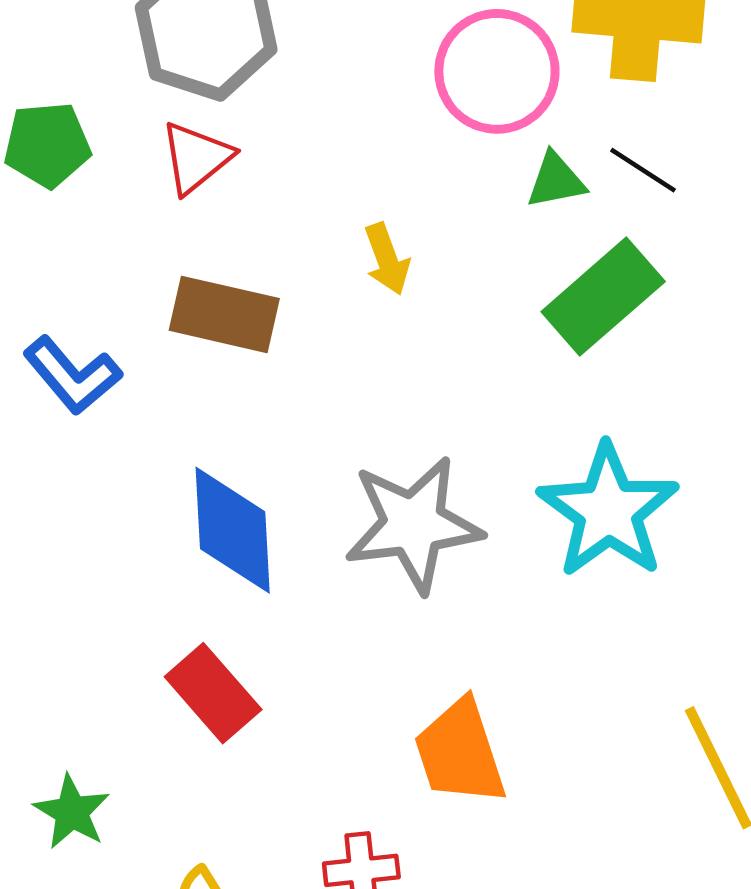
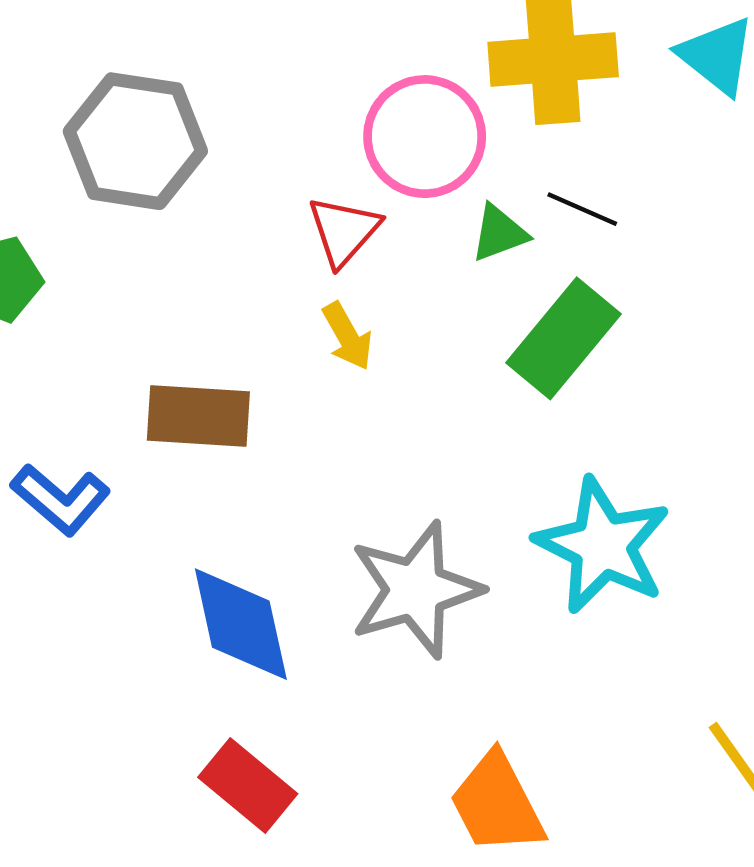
red triangle: (196, 158) -> (344, 231), moved

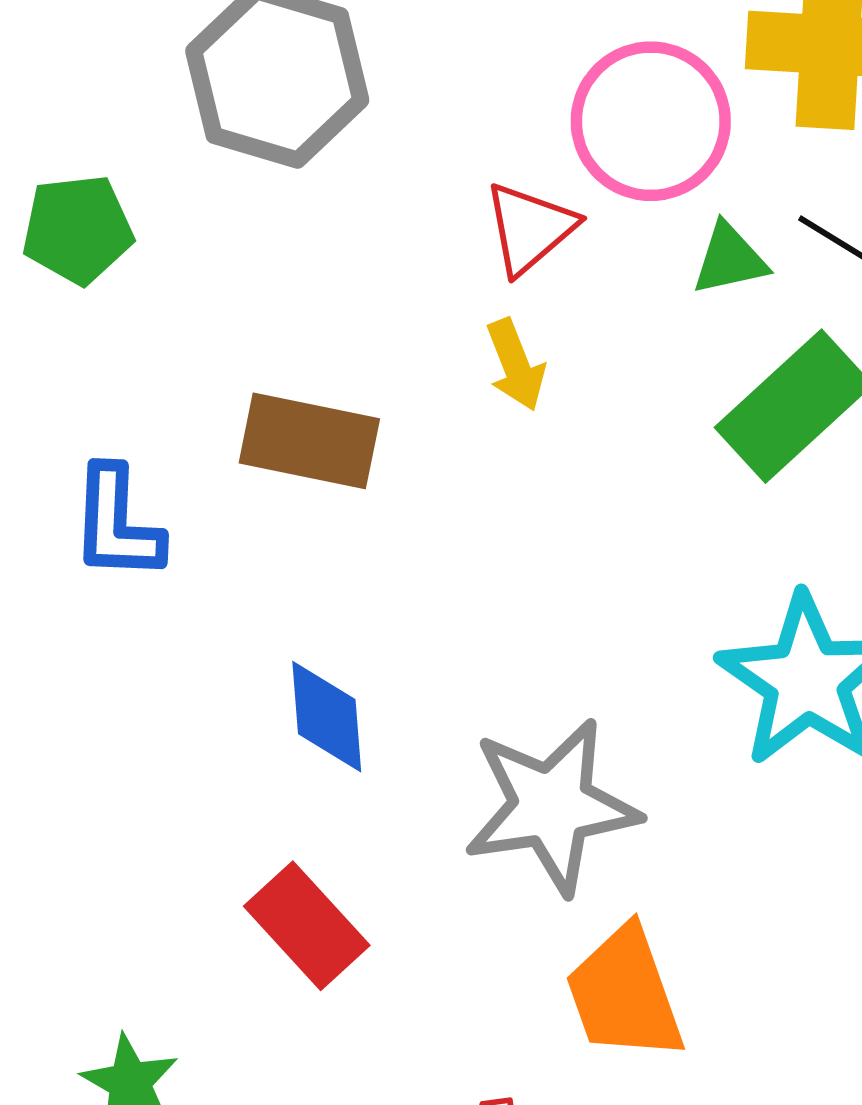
blue L-shape: (61, 499) -> (117, 524), turned 44
gray star: (415, 590) -> (552, 806), moved
blue diamond: (241, 624) -> (327, 717), size x0.7

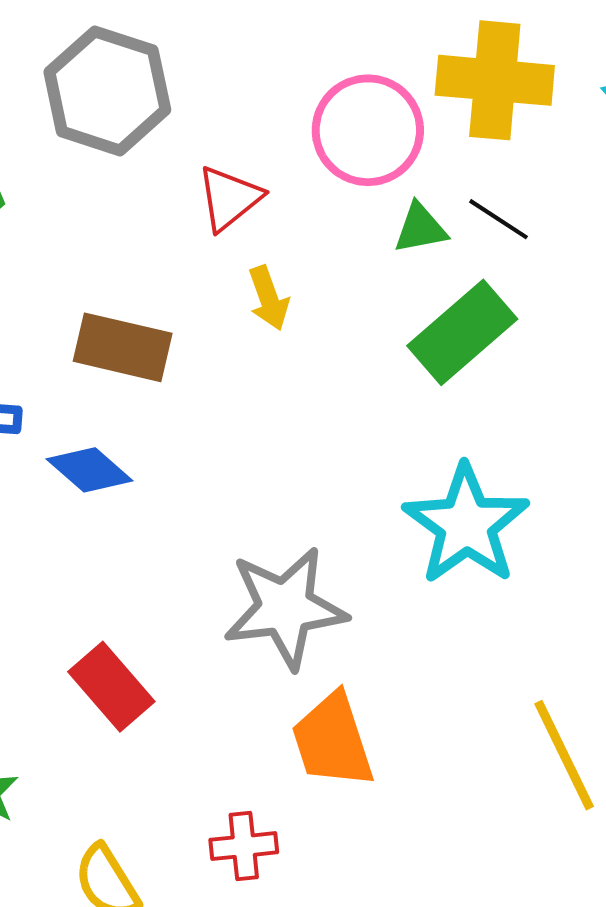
red triangle: (530, 228) -> (229, 198), moved
blue diamond: (327, 717) -> (90, 470), moved, turned -46

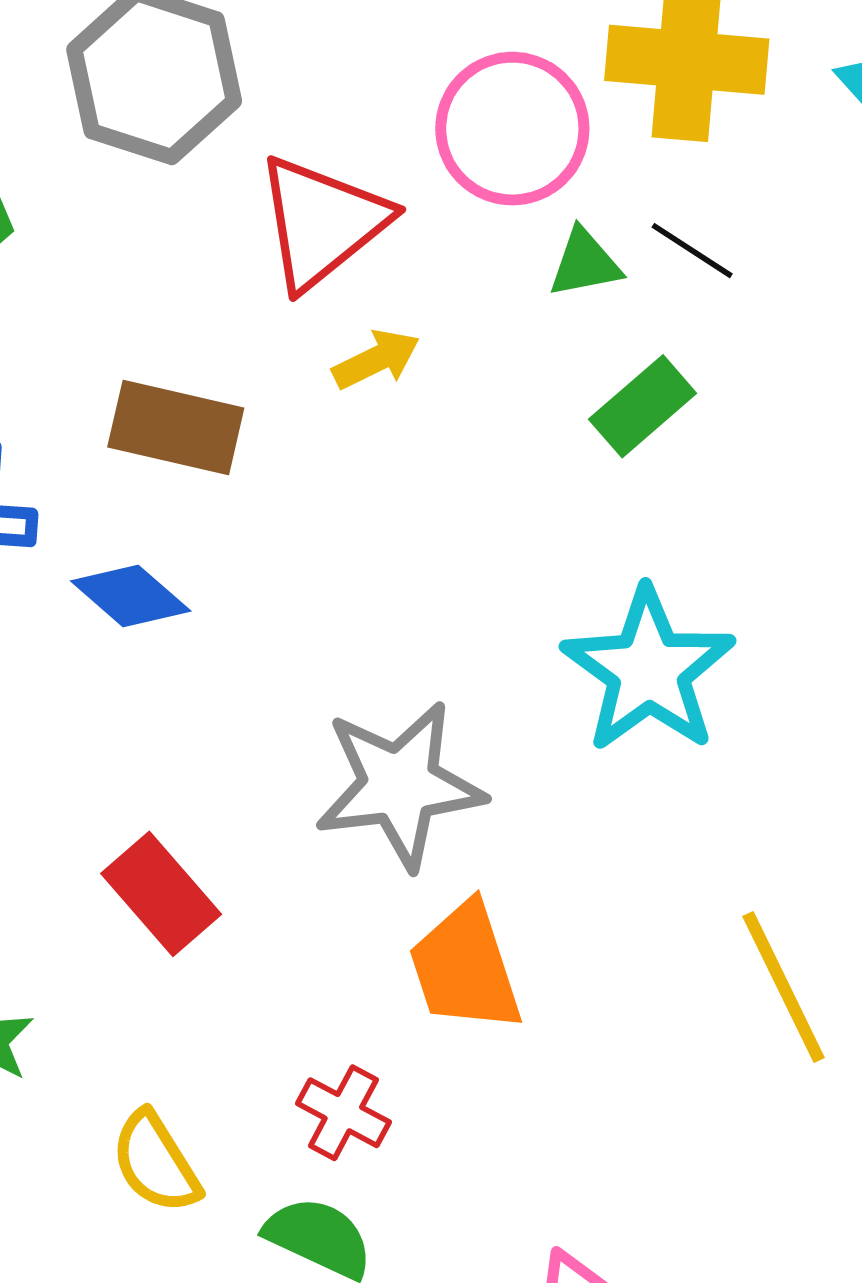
red triangle: (229, 198) -> (322, 222), size x1.5
yellow arrow: (269, 298) -> (376, 359), turned -96
green rectangle: (462, 332) -> (643, 406), size x0.7
red cross: (244, 846) -> (343, 1113), turned 34

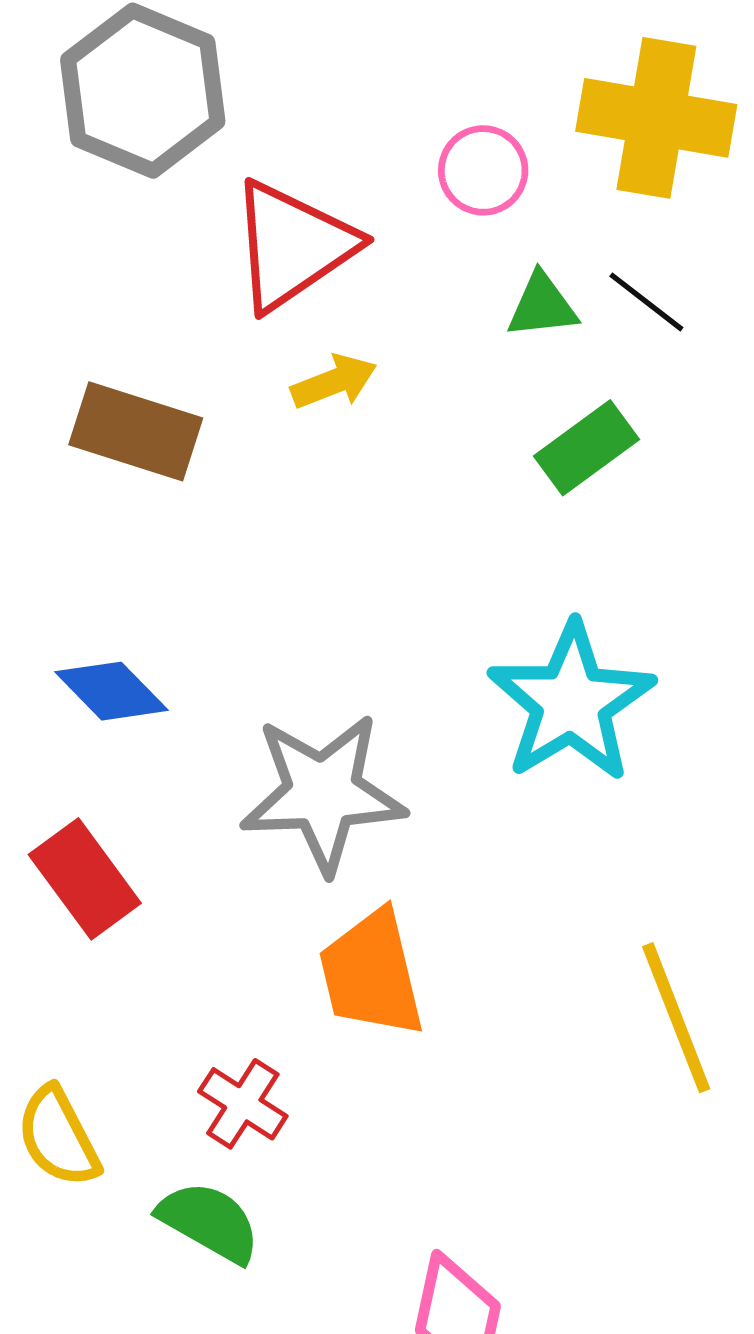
pink circle: (512, 129) -> (483, 170), size x0.6
blue diamond: (131, 596) -> (112, 691), moved

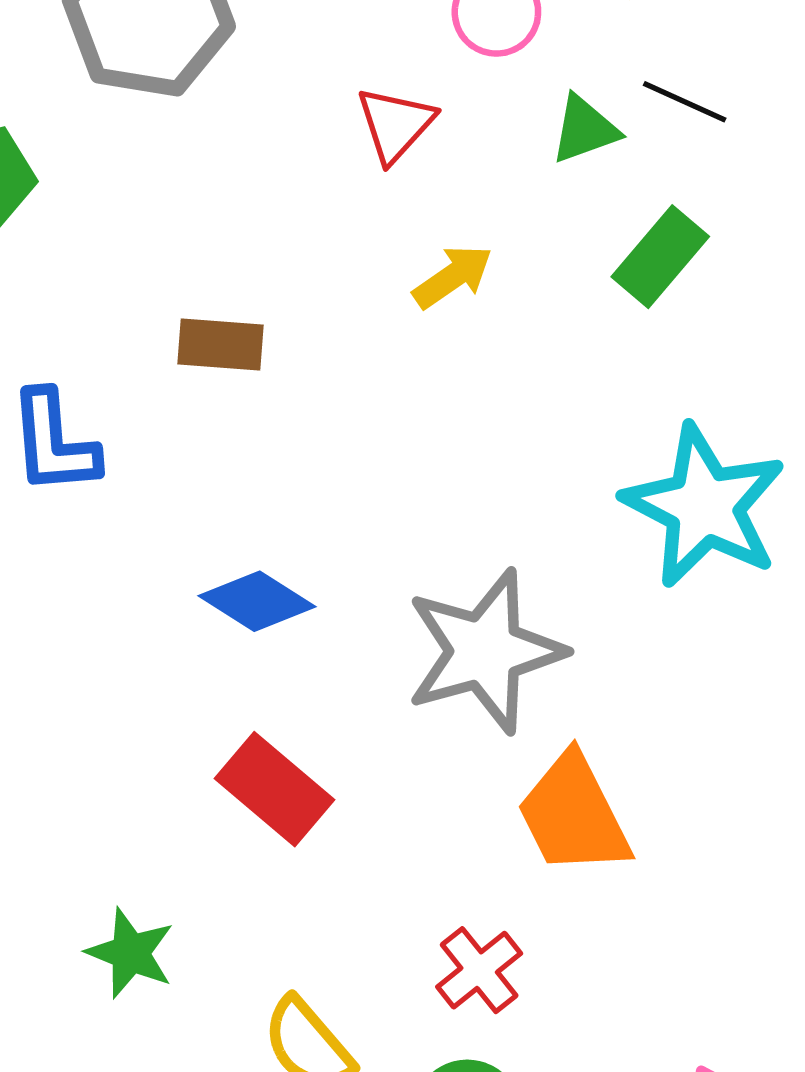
red triangle: (293, 246) -> (395, 124), moved, size x0.6
yellow arrow: (334, 382) -> (453, 277), moved
brown rectangle: (136, 431) -> (221, 345), size x0.7
red cross: (243, 1104) -> (479, 970), turned 32

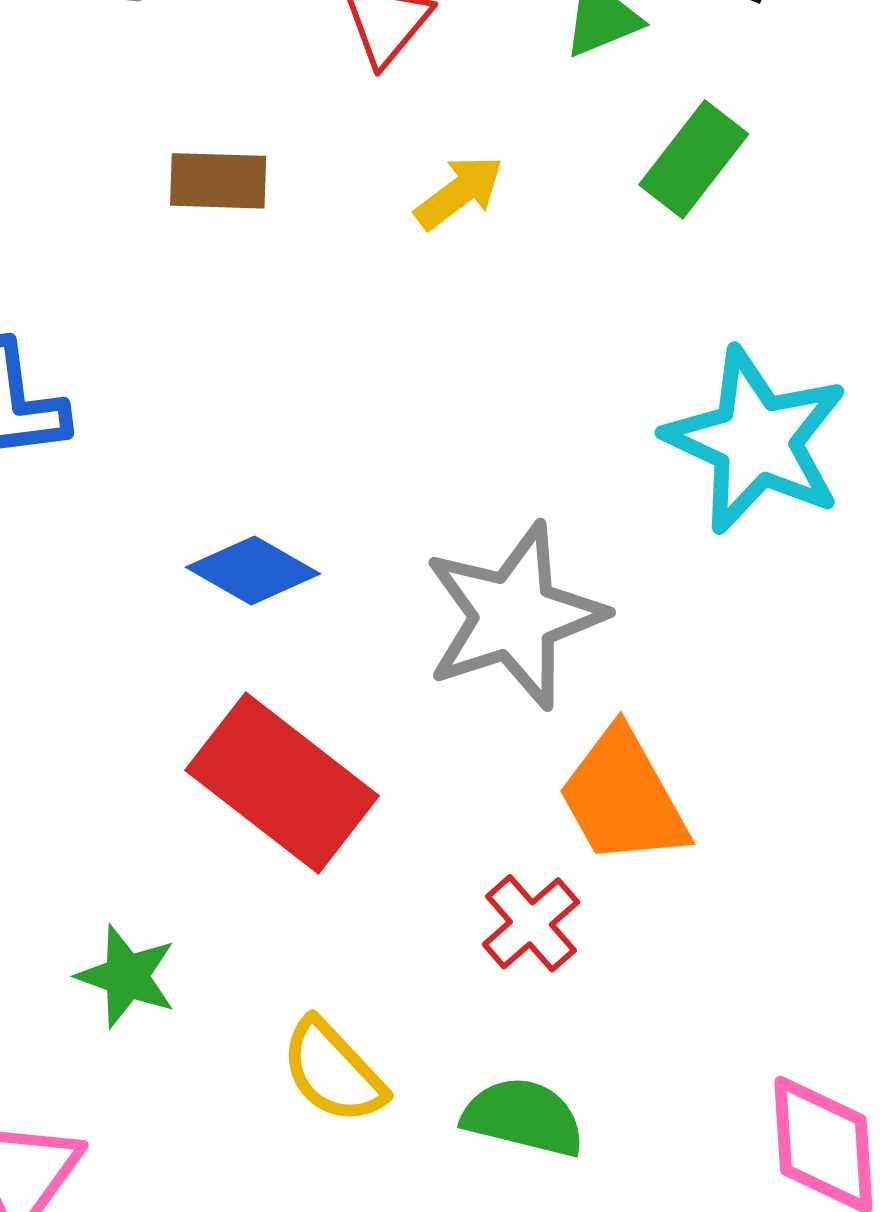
brown rectangle: (221, 345) -> (218, 181), moved
red rectangle: (274, 789) -> (282, 783), size x1.4
red cross: (479, 970) -> (531, 923), moved

